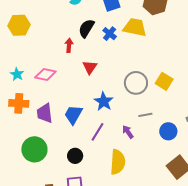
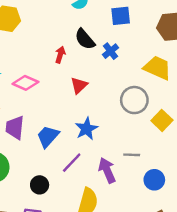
yellow trapezoid: (135, 27) -> (157, 68), moved
black semicircle: (86, 28) -> (85, 39), turned -84
gray circle: (136, 83) -> (134, 100), moved
purple arrow: (128, 132) -> (107, 170), size x1.5

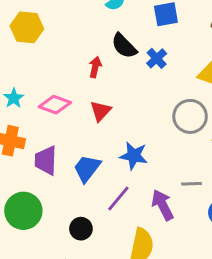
red triangle: (79, 85) -> (100, 111), moved
blue star: (86, 129) -> (134, 156), turned -30

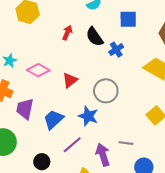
red arrow: (95, 67) -> (67, 33), moved
gray circle: (190, 116) -> (106, 91), moved

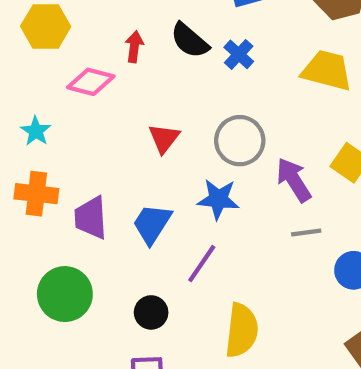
pink diamond: (38, 70) -> (91, 82), moved
purple arrow: (103, 155) -> (294, 180), moved

